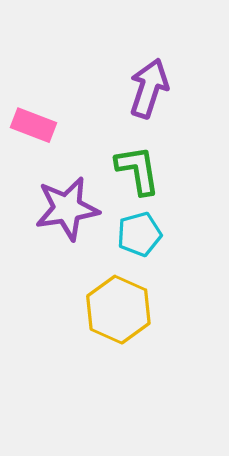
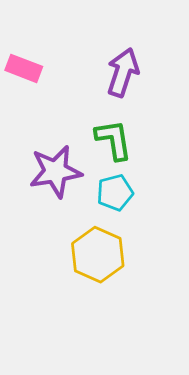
pink rectangle: (33, 125) -> (24, 68), moved

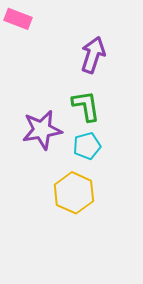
pink rectangle: (24, 68) -> (18, 19), moved

